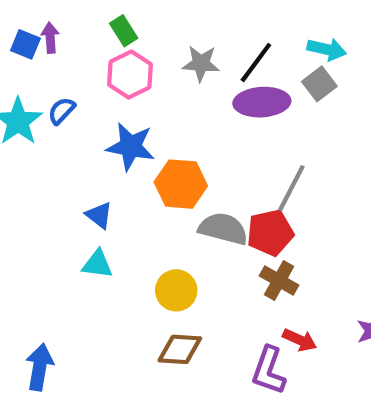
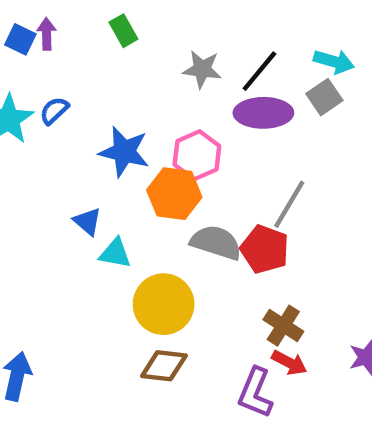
pink hexagon: (130, 75) -> (197, 155), moved
red pentagon: (270, 233) -> (265, 249), turned 30
cyan triangle: (97, 264) -> (115, 253), moved
brown cross: (279, 280) -> (283, 326), moved
yellow circle: (176, 290) -> (164, 304), size x1.4

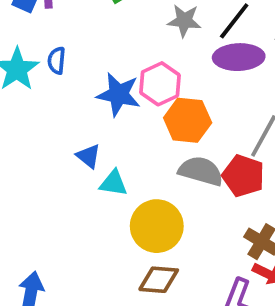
blue semicircle: (54, 111) -> (57, 61), turned -40
pink hexagon: (197, 155) -> (160, 84), moved
orange hexagon: (174, 194) -> (188, 120), moved

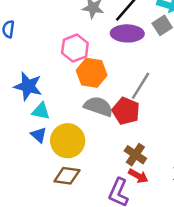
blue star: (119, 94) -> (28, 86), moved
blue triangle: (88, 156) -> (39, 135), moved

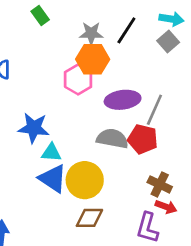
purple ellipse: (127, 33) -> (123, 100), moved
orange hexagon: (92, 73) -> (93, 59), moved
blue triangle: (39, 135) -> (53, 178), size x1.6

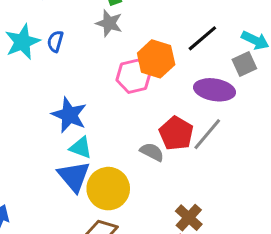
gray star: (91, 33) -> (109, 23), moved
purple ellipse: (123, 100) -> (215, 90), moved
gray semicircle: (112, 139) -> (152, 152), size x0.7
red pentagon: (143, 139) -> (176, 133), moved

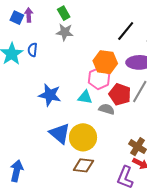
orange hexagon: (156, 59) -> (105, 62), moved
pink hexagon: (134, 76) -> (99, 78), moved
cyan triangle: (81, 148) -> (85, 97), moved

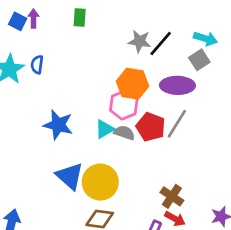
green rectangle: (64, 13) -> (80, 17), turned 32
gray star: (65, 32) -> (140, 41), moved
cyan triangle: (85, 97) -> (104, 129), turned -42
gray semicircle: (107, 109) -> (124, 133), moved

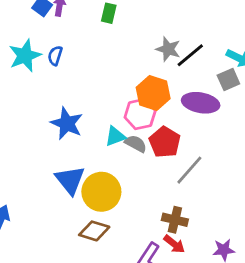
gray line: (177, 124) -> (189, 170), moved
brown cross: (172, 196) -> (175, 220), turned -30

